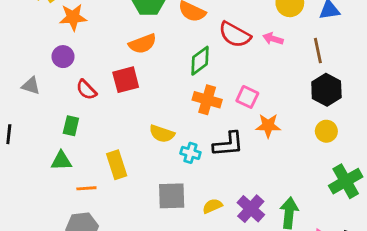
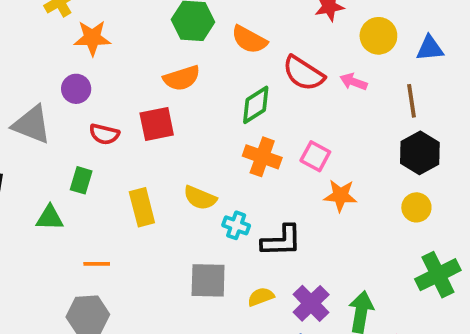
gray triangle: (31, 86) -> (32, 125), size x1.6
red semicircle: (86, 90) -> (104, 134), turned -35
black L-shape: (228, 144) -> (281, 241), moved
green triangle: (61, 161) -> (50, 218), moved
yellow rectangle: (117, 165) -> (142, 207), moved

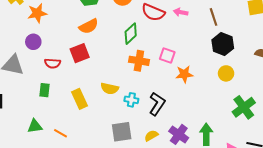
green triangle: (50, 218) -> (35, 126), moved
black L-shape: (281, 241) -> (157, 104), turned -45
orange line: (97, 264) -> (61, 133), turned 40

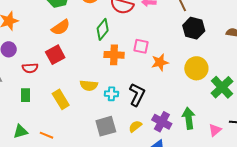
yellow circle: (226, 73) -> (196, 68), moved, size x1.5

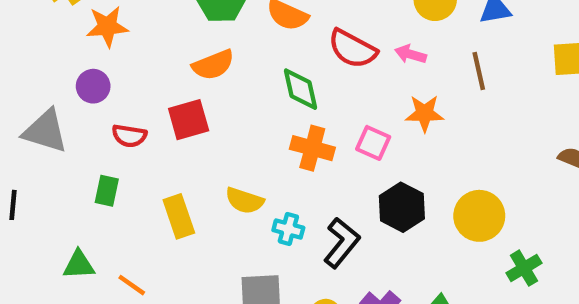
black hexagon: (194, 28) -> (402, 207), moved
green diamond: (103, 29) -> (300, 89), turned -65
orange star: (160, 62) -> (424, 113), moved
green cross: (222, 87) -> (524, 268), size x0.7

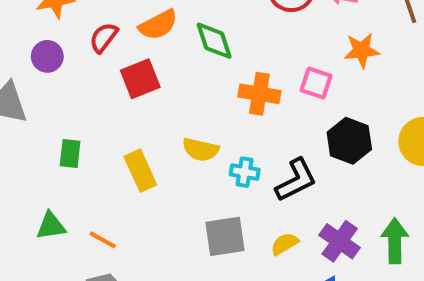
green diamond: (300, 89) -> (214, 41), moved
red semicircle: (129, 136) -> (104, 38), moved, turned 124
black L-shape: (342, 243) -> (296, 180), turned 30

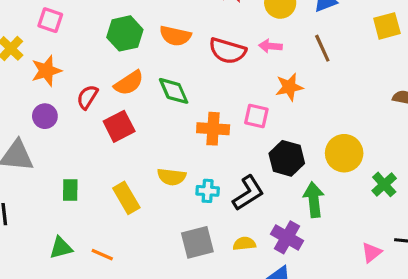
green arrow: (395, 241) -> (314, 200), moved
yellow semicircle: (285, 244) -> (244, 244), turned 30

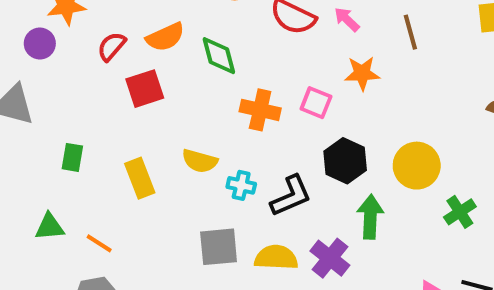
pink arrow: (270, 46) -> (347, 19), turned 30
purple circle: (45, 116) -> (40, 43), moved
yellow semicircle: (244, 244) -> (276, 257), size x1.5

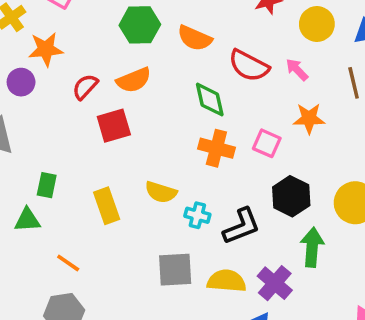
green diamond: (219, 56) -> (210, 100), moved
green triangle: (50, 227) -> (27, 220), moved

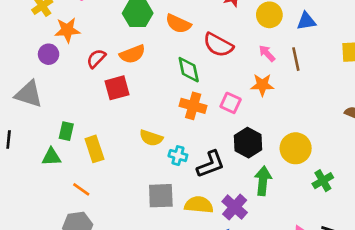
pink arrow: (297, 70) -> (267, 53), moved
yellow rectangle: (107, 206) -> (94, 149), moved

